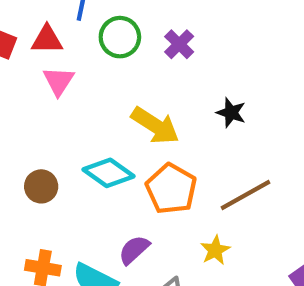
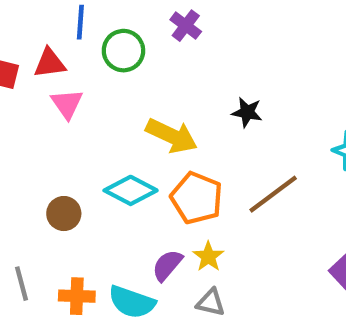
purple cross: (179, 44) -> (186, 26), moved
yellow star: (215, 250) -> (208, 257), moved

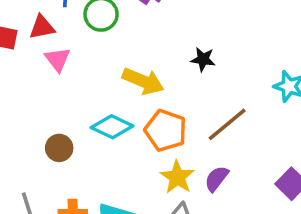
yellow star: (208, 257) -> (177, 177), size x1.4
purple semicircle: (167, 265) -> (216, 179), moved

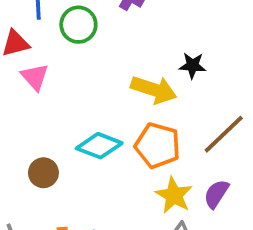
yellow arrow: (143, 81) -> (154, 90), moved

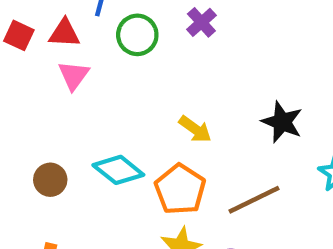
black star: (193, 66) -> (282, 122), moved, size x1.4
yellow arrow: (154, 90) -> (195, 129), size x0.7

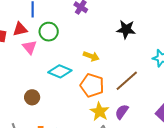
green circle: (137, 35) -> (49, 32), moved
black star: (282, 122) -> (126, 29), moved
cyan diamond: (118, 170) -> (60, 71), moved

